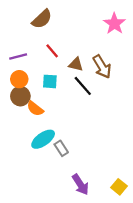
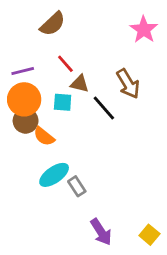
brown triangle: (76, 64) -> (80, 84), moved
orange circle: (19, 79) -> (24, 99), size x1.5

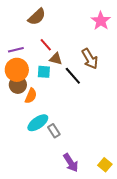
orange semicircle: (44, 136) -> (31, 96), turned -105

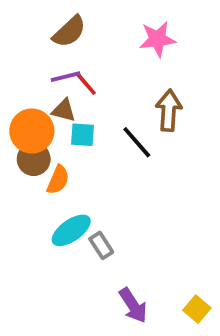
pink star: (101, 21) -> (157, 39), moved, turned 30
purple line: (16, 50) -> (66, 77), moved
brown triangle: (56, 59) -> (64, 110), moved
brown arrow: (90, 59) -> (169, 110), turned -145

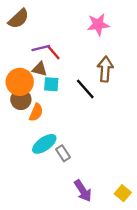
brown semicircle: (69, 32) -> (19, 19), moved

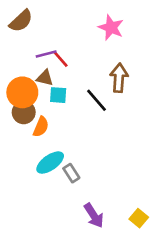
pink star: (98, 25) -> (111, 28), turned 30

